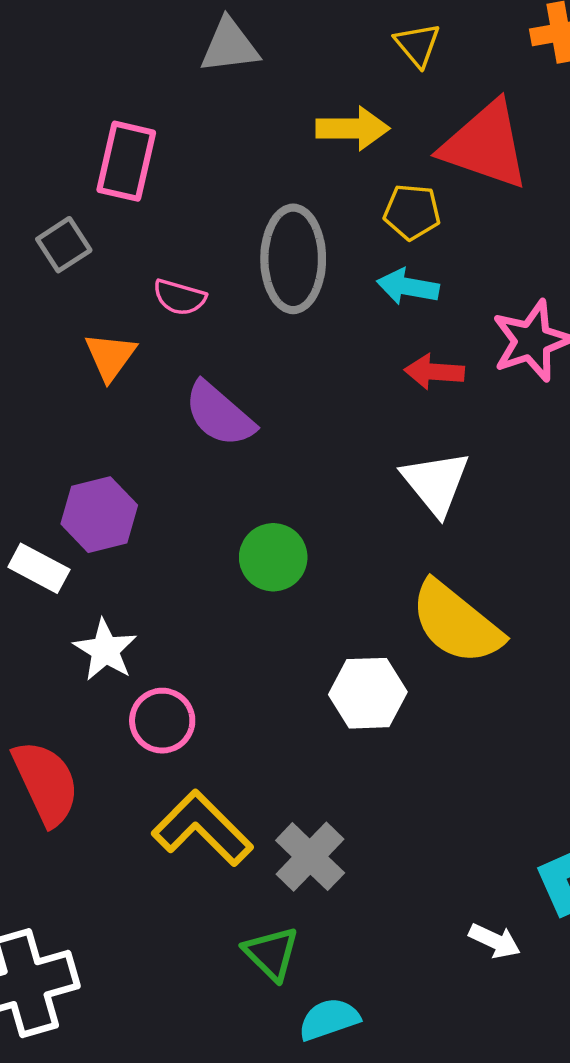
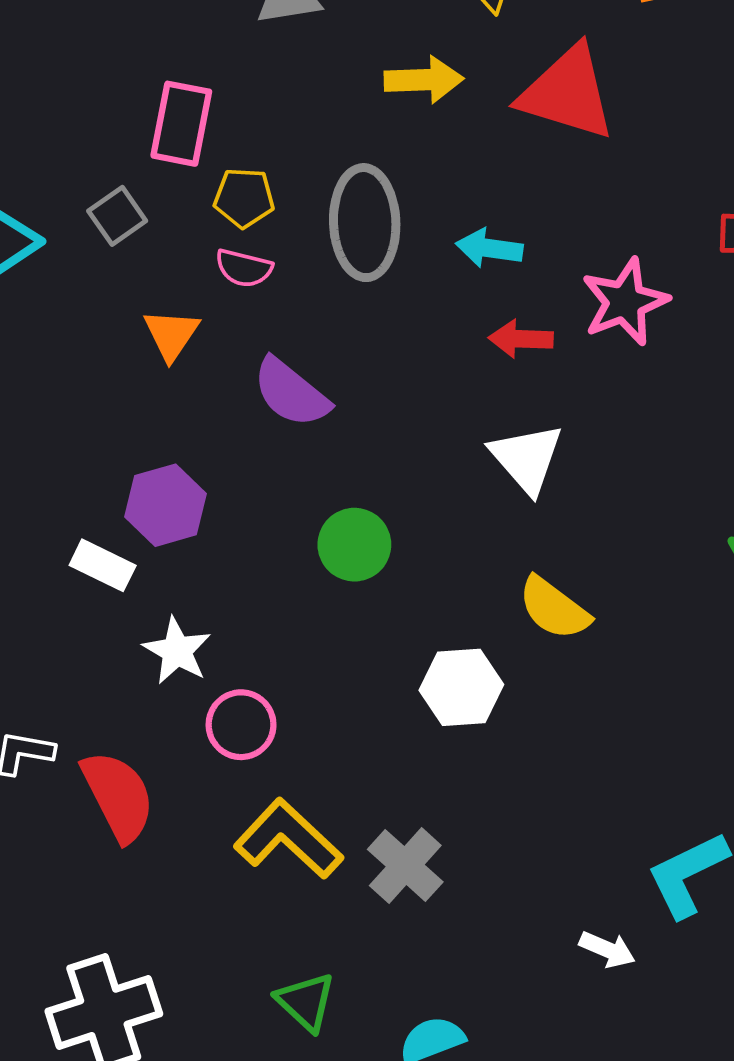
yellow pentagon: (412, 212) -> (244, 198), moved
yellow semicircle: (456, 623) -> (554, 608), size x0.7
green triangle: (271, 953) -> (306, 1002), moved

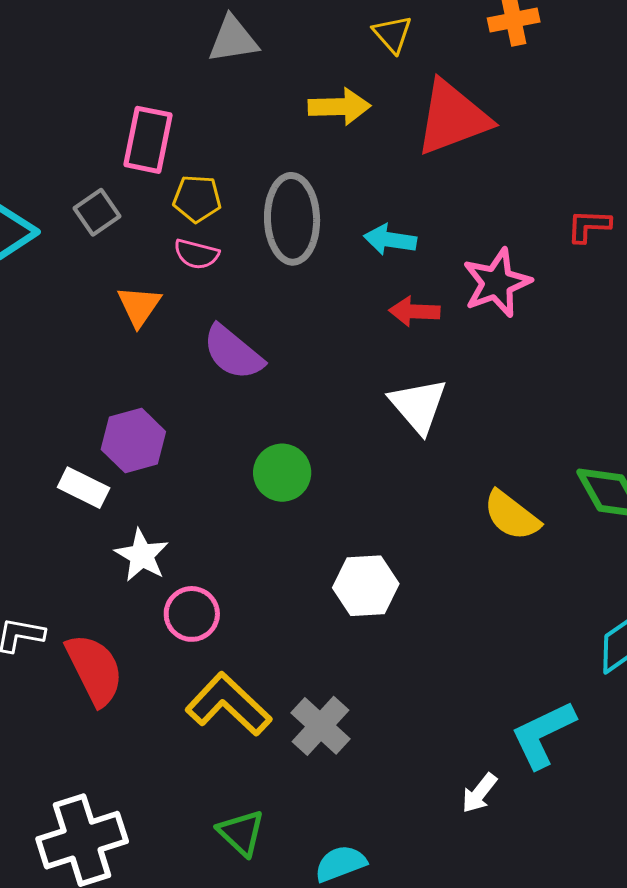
red triangle: (567, 93) -> (452, 118), turned -38
yellow semicircle: (554, 608) -> (512, 516), moved
white arrow: (607, 949) -> (479, 793), turned 105

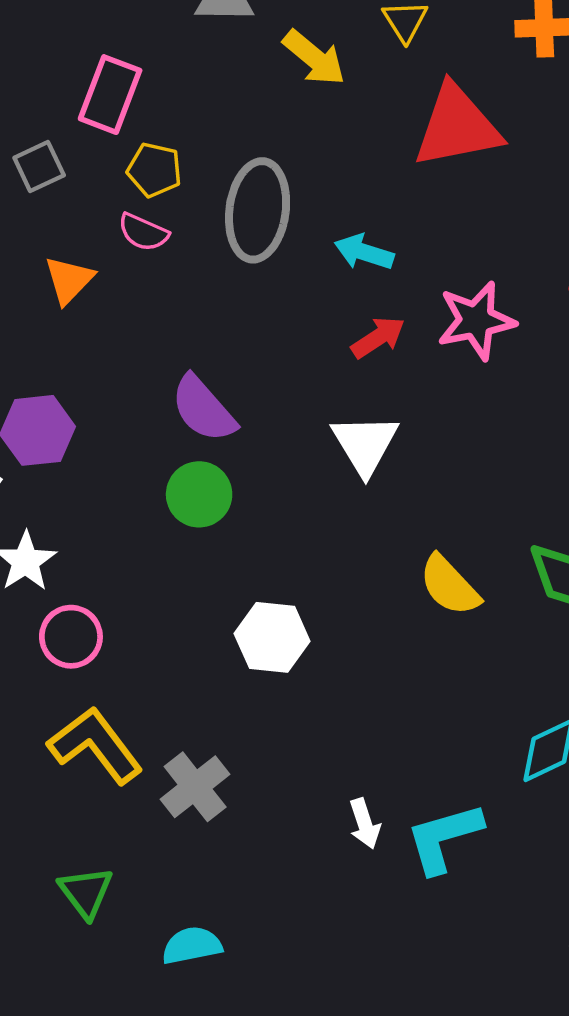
yellow arrow: (339, 107) -> (314, 58), moved, turned 32
red arrow: (414, 311) -> (378, 337), turned 135
purple semicircle: (233, 352) -> (203, 409), moved
white arrow: (479, 793) -> (365, 824), moved, turned -66

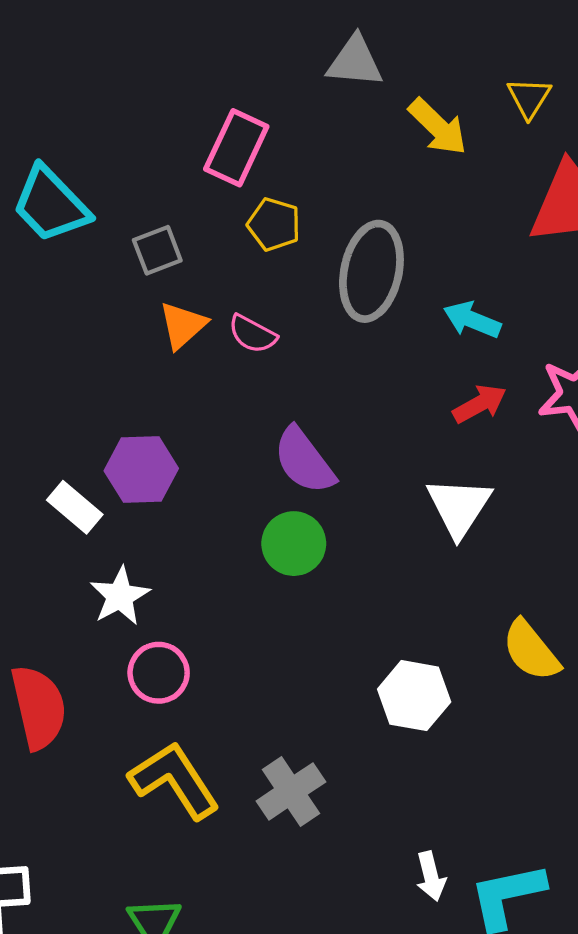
gray square: (39, 167) -> (157, 250), moved
pink semicircle: (143, 232) -> (252, 334), moved
white hexagon: (272, 637) -> (414, 696), moved
gray cross: (195, 787) -> (291, 791), moved

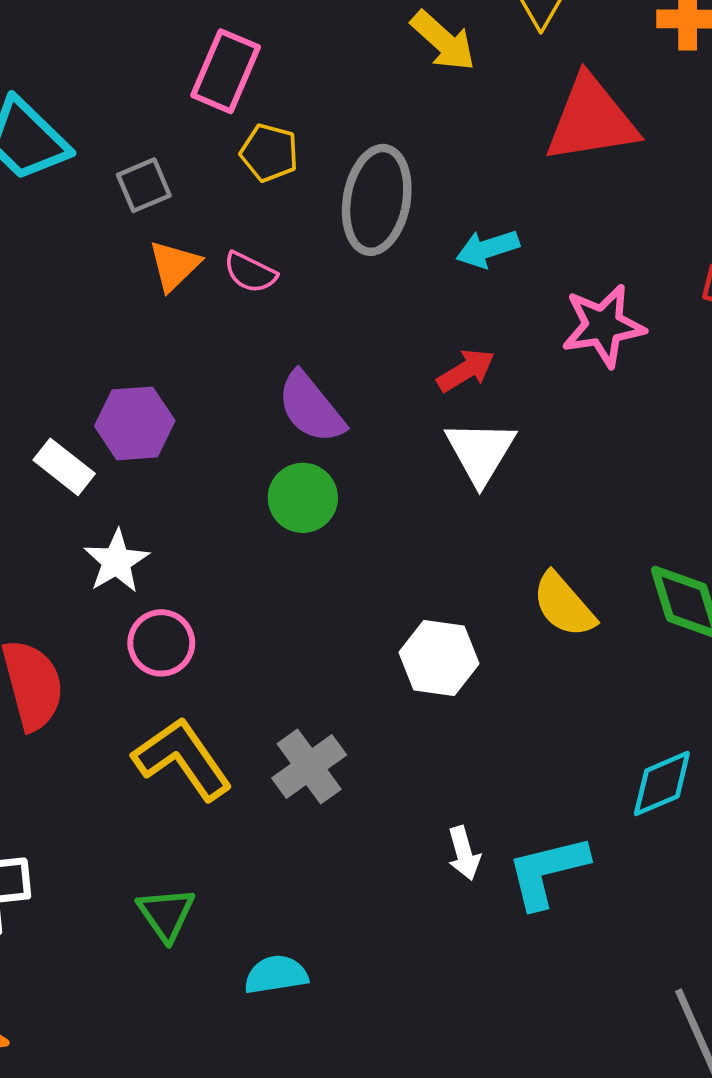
cyan arrow: (472, 320) -> (488, 249), turned -38
red arrow: (480, 404) -> (466, 370), moved

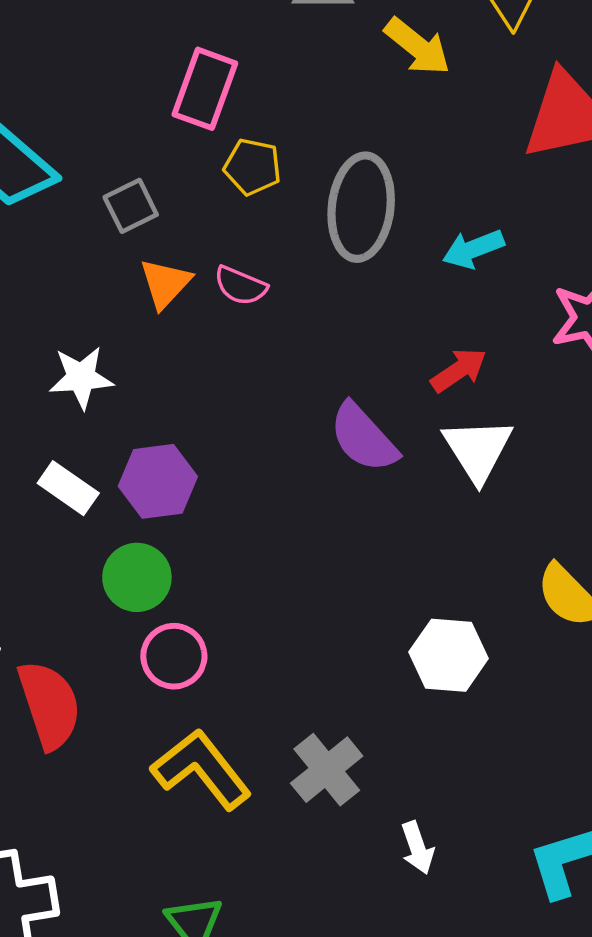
purple semicircle: (311, 408) -> (363, 438), moved
purple hexagon: (135, 423) -> (158, 481), moved
green circle: (303, 498) -> (137, 577), moved
white star: (116, 561) -> (81, 377), moved, turned 30
white arrow: (464, 853) -> (417, 848), moved

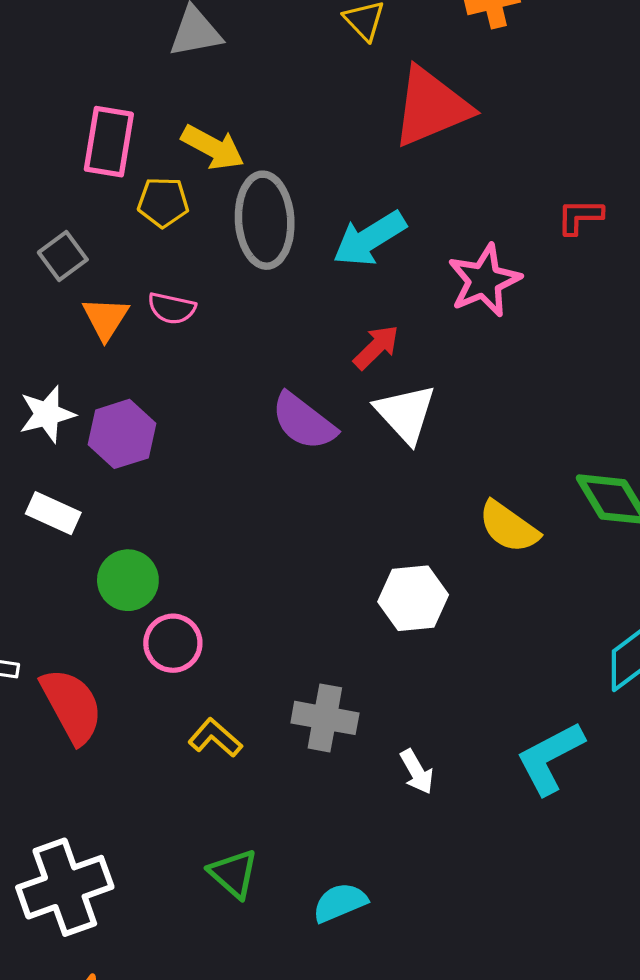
yellow arrow: (418, 47) -> (213, 147), moved
cyan arrow: (473, 249) -> (369, 239), size x1.4
purple hexagon: (158, 481) -> (122, 434), moved
yellow L-shape: (201, 769) -> (215, 738), size x0.6
gray cross: (327, 770) -> (325, 718), turned -30

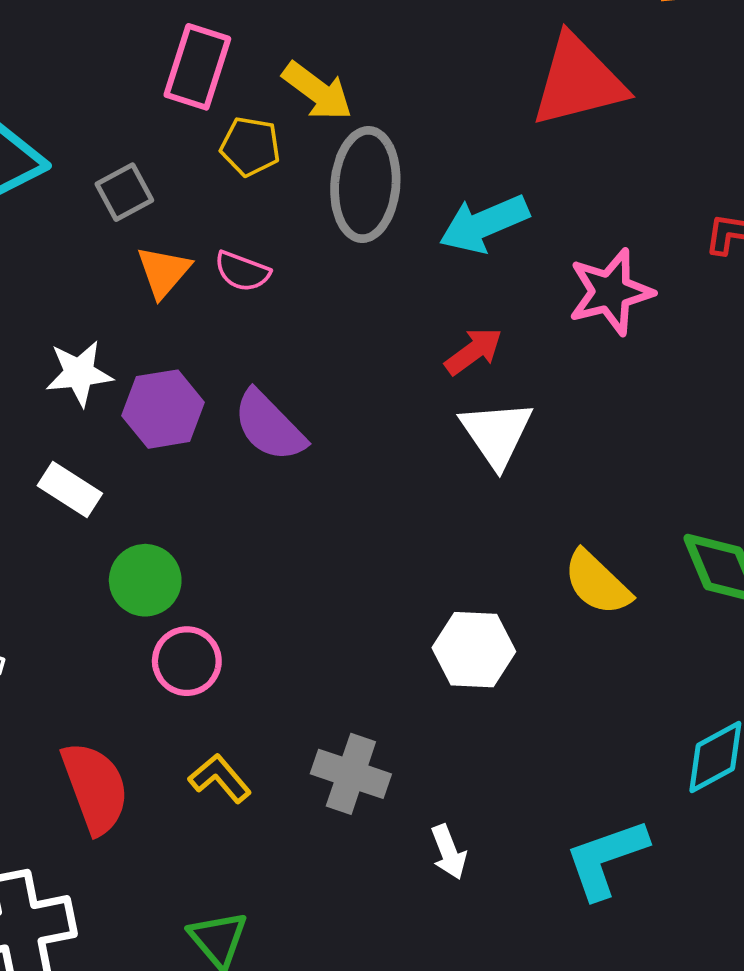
purple semicircle: (304, 421) -> (269, 426), moved
red semicircle: (72, 706) -> (95, 788), moved

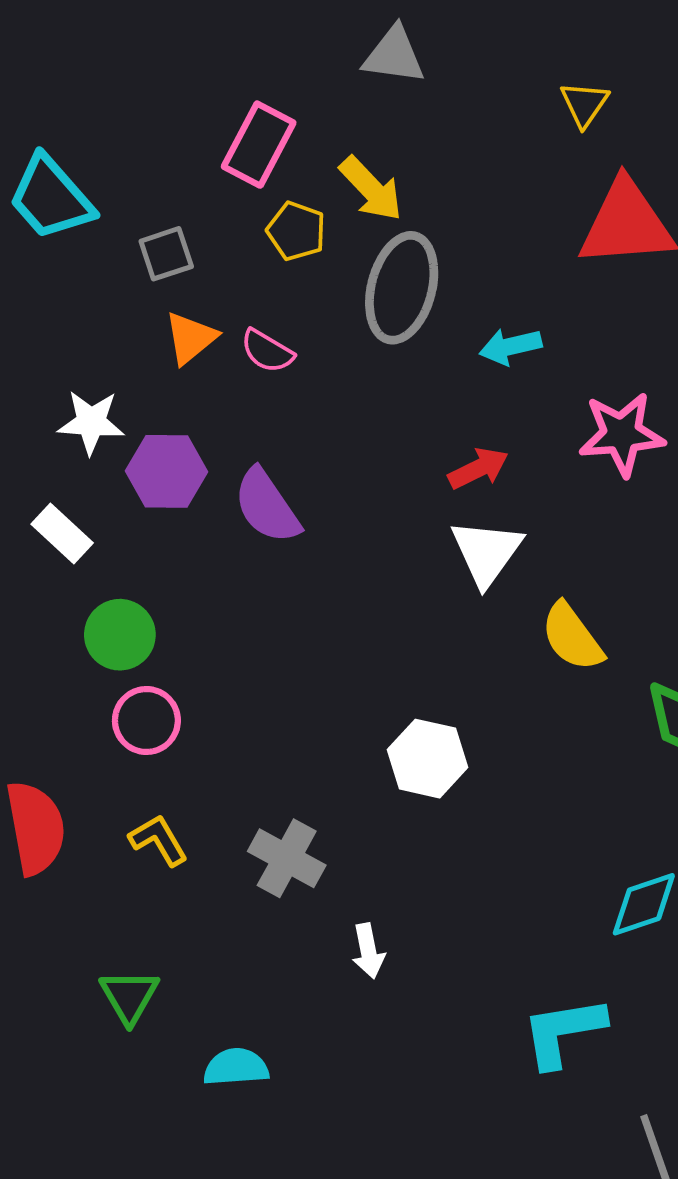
cyan arrow: (484, 224) -> (510, 346), size x0.7
yellow semicircle: (597, 583) -> (572, 637), moved
cyan L-shape: (606, 859) -> (563, 1032), moved

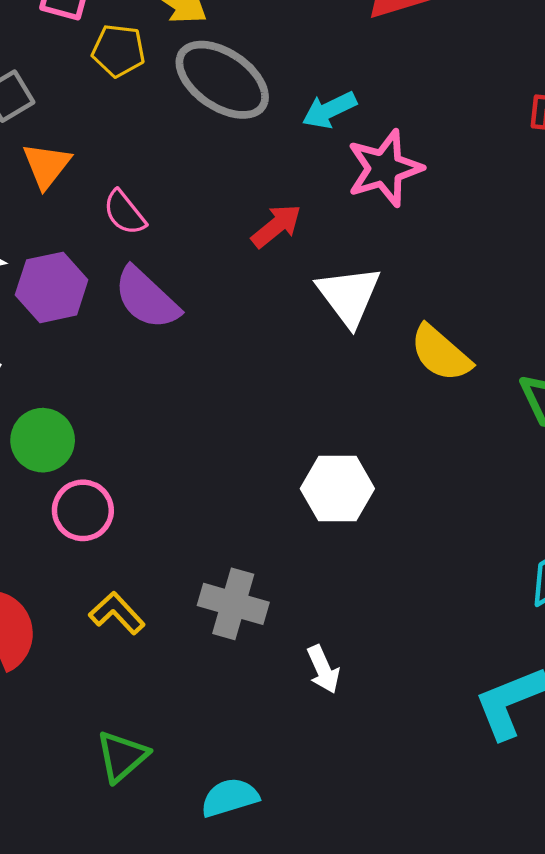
gray ellipse: (402, 288) -> (222, 80), turned -58
pink semicircle: (267, 351) -> (124, 213), moved, turned 33
pink star: (622, 434) -> (385, 168), moved
red arrow: (478, 468) -> (276, 226), moved
green triangle: (129, 996) -> (122, 756), turned 32

